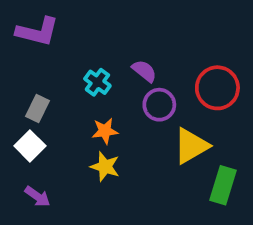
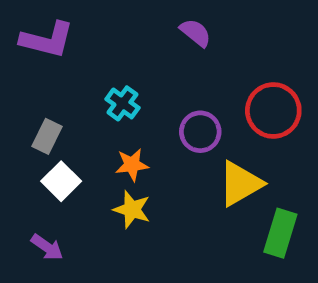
purple semicircle: (144, 71) -> (196, 33), moved
white square: (30, 146) -> (61, 181), moved

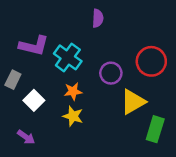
purple semicircle: (196, 33) -> (98, 18), moved, turned 54
purple L-shape: (47, 40) -> (34, 46), moved
cyan cross: (122, 103) -> (68, 57), size x1.5
gray rectangle: (47, 136) -> (13, 80), moved

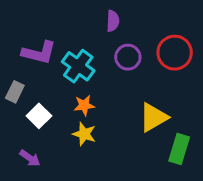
red circle: (151, 61) -> (175, 53), moved
purple circle: (111, 73) -> (128, 57), moved

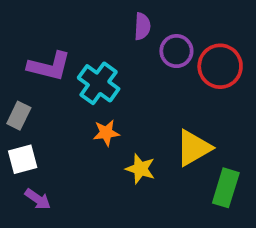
purple circle: (128, 57) -> (176, 51), moved
white square: (39, 116) -> (23, 159), moved, turned 30
yellow star: (84, 134) -> (140, 169), moved

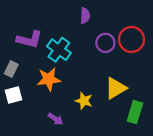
purple circle: (176, 51) -> (105, 43), moved
orange star: (106, 133) -> (49, 79), moved, size x1.5
purple arrow: (38, 199) -> (56, 119), moved

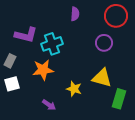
red circle: (132, 39) -> (116, 16), moved
purple circle: (105, 43) -> (104, 43), moved
cyan cross: (59, 50) -> (52, 44), turned 35
yellow triangle: (116, 88) -> (102, 78), turned 45

